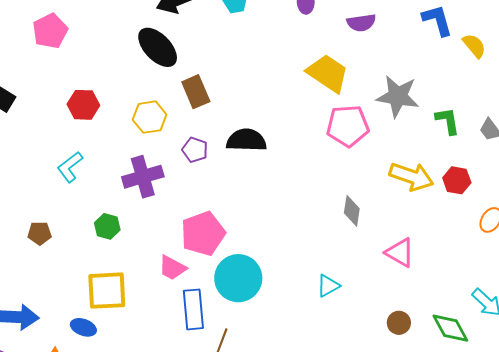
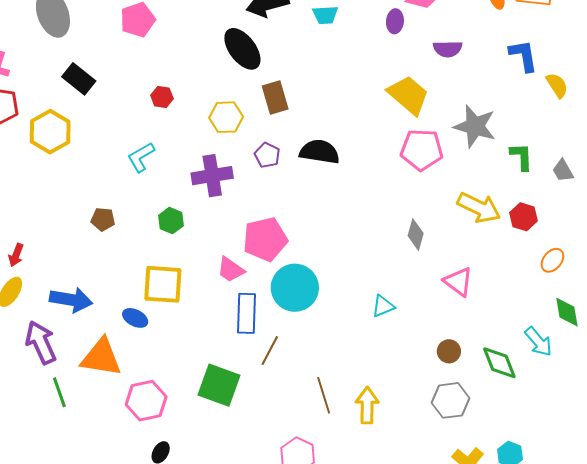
red hexagon: (83, 105) -> (162, 97), size x0.7

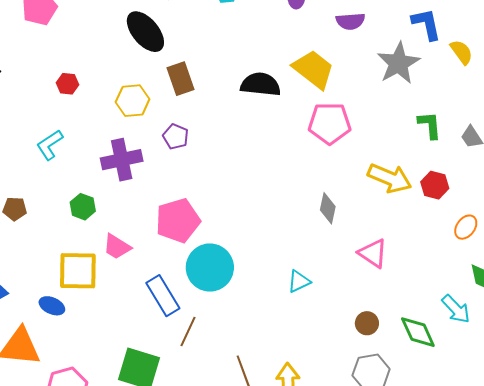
gray star: (475, 126) -> (398, 63), moved, turned 30
black semicircle: (319, 152) -> (261, 84), moved
pink trapezoid: (231, 270) -> (117, 247), moved
blue rectangle: (247, 313) -> (163, 296), turned -30

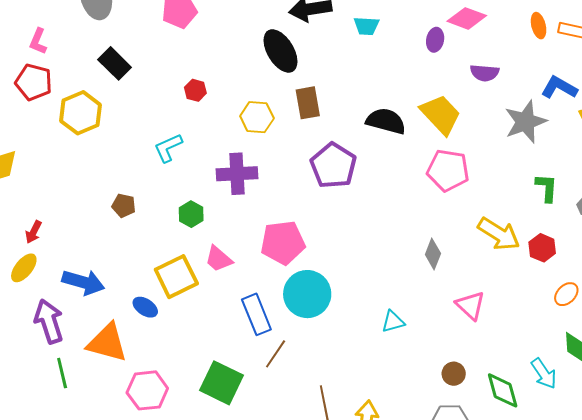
blue L-shape: (426, 24) -> (559, 88), turned -57
purple pentagon: (176, 137) -> (333, 166), moved, size x1.8
yellow square: (78, 271) -> (176, 277), turned -36

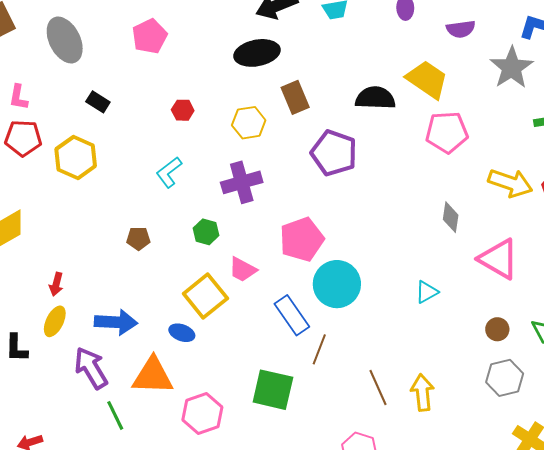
black ellipse: (280, 51) -> (257, 53), turned -57
black rectangle: (115, 63) -> (98, 102), size x0.7
pink triangle: (470, 305) -> (499, 259), size x1.4

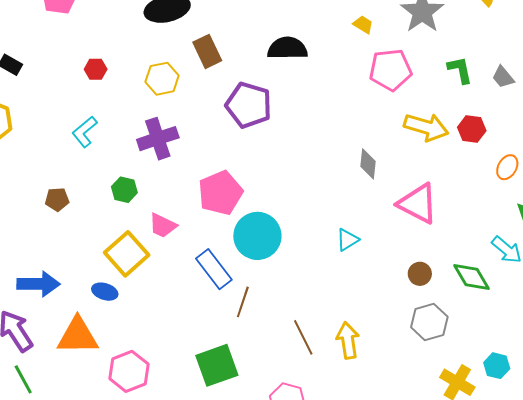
yellow trapezoid: (427, 79) -> (363, 25), moved, size x0.5
pink pentagon: (447, 132) -> (391, 70), moved
green square: (273, 390) -> (217, 365), moved, turned -30
green line: (115, 415) -> (23, 379), moved

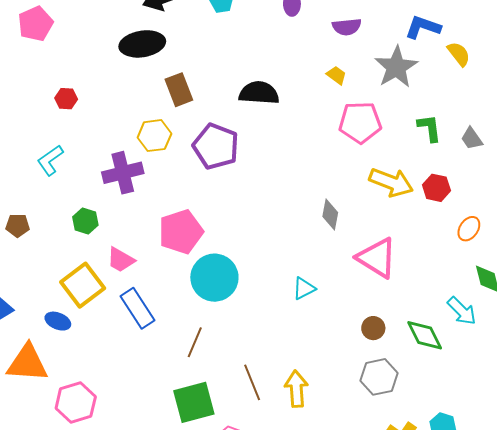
yellow hexagon: (162, 79) -> (154, 136), moved
blue rectangle: (214, 269) -> (137, 308), moved
green square: (217, 365) -> (194, 402), moved

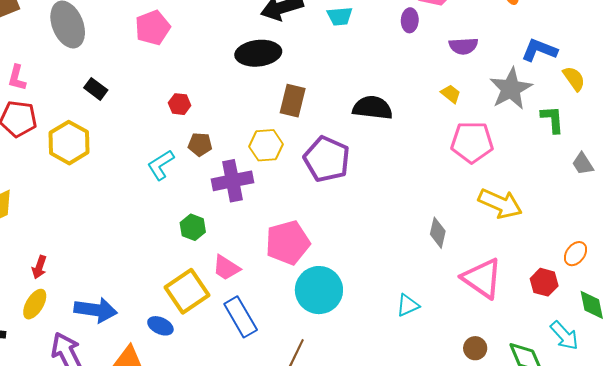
brown rectangle: (179, 90) -> (293, 101), turned 32
green L-shape: (429, 128) -> (552, 119), moved
red hexagon: (436, 188) -> (544, 282), moved
brown pentagon: (18, 225) -> (200, 144), moved

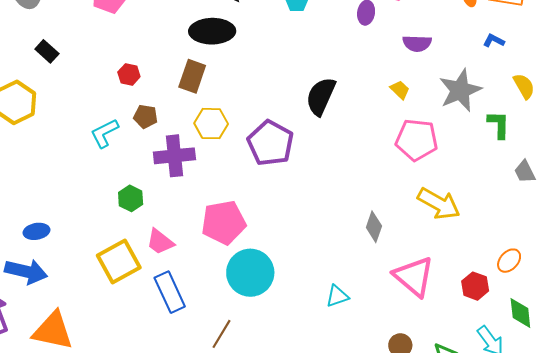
blue L-shape: (539, 50) -> (494, 41), moved, size x0.6
brown rectangle: (293, 101) -> (192, 76), moved
black semicircle: (373, 108) -> (321, 96), turned -78
blue ellipse: (160, 326) -> (36, 231), moved, turned -40

